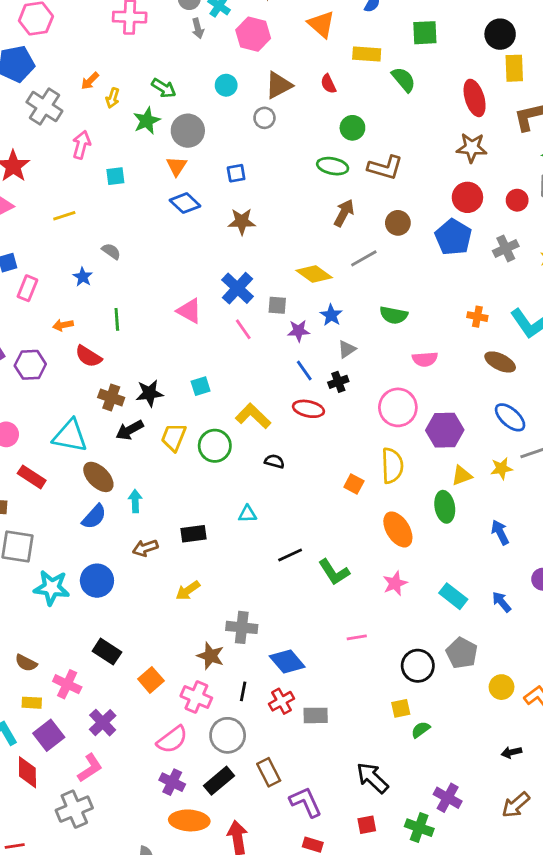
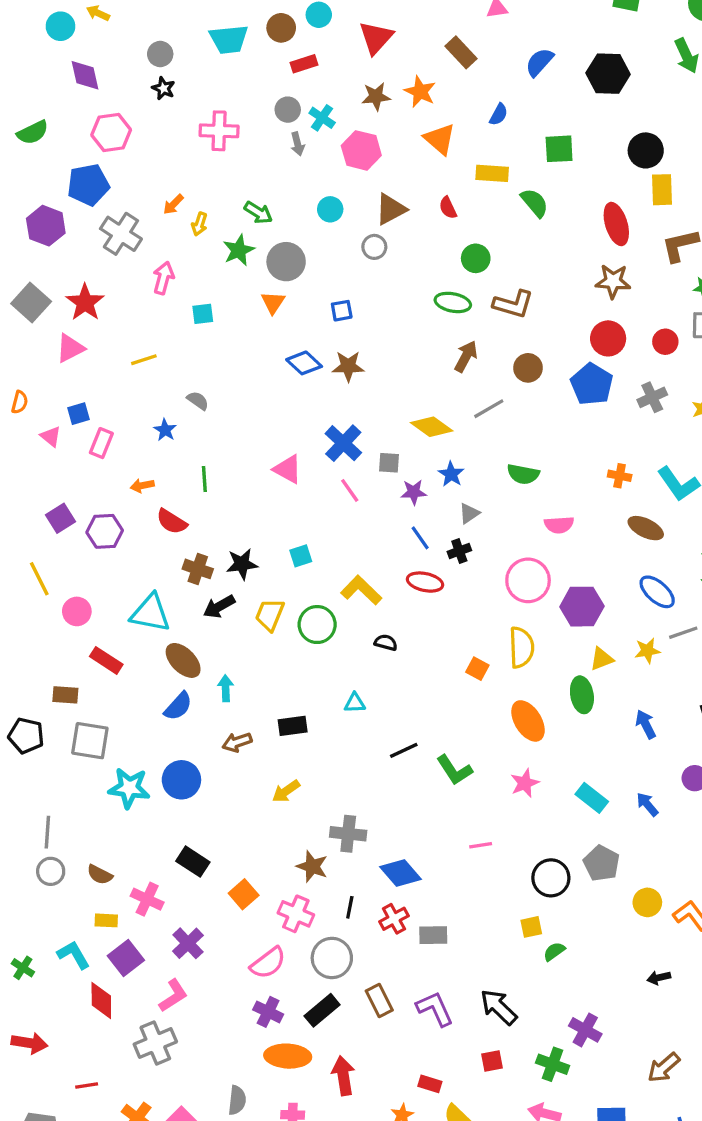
blue diamond: (185, 203) -> (304, 363), moved
purple L-shape: (306, 802) -> (435, 1009), moved
brown arrow: (516, 805) -> (664, 1068), moved

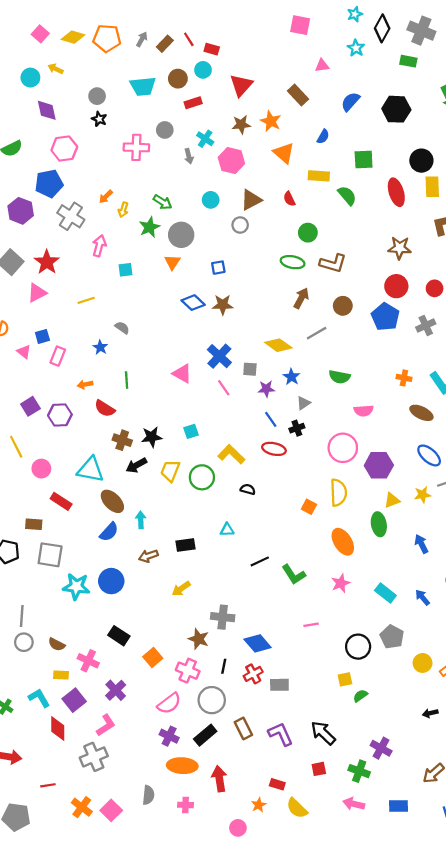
gray circle: (288, 110) -> (165, 130), moved
red ellipse: (616, 224) -> (396, 192), moved

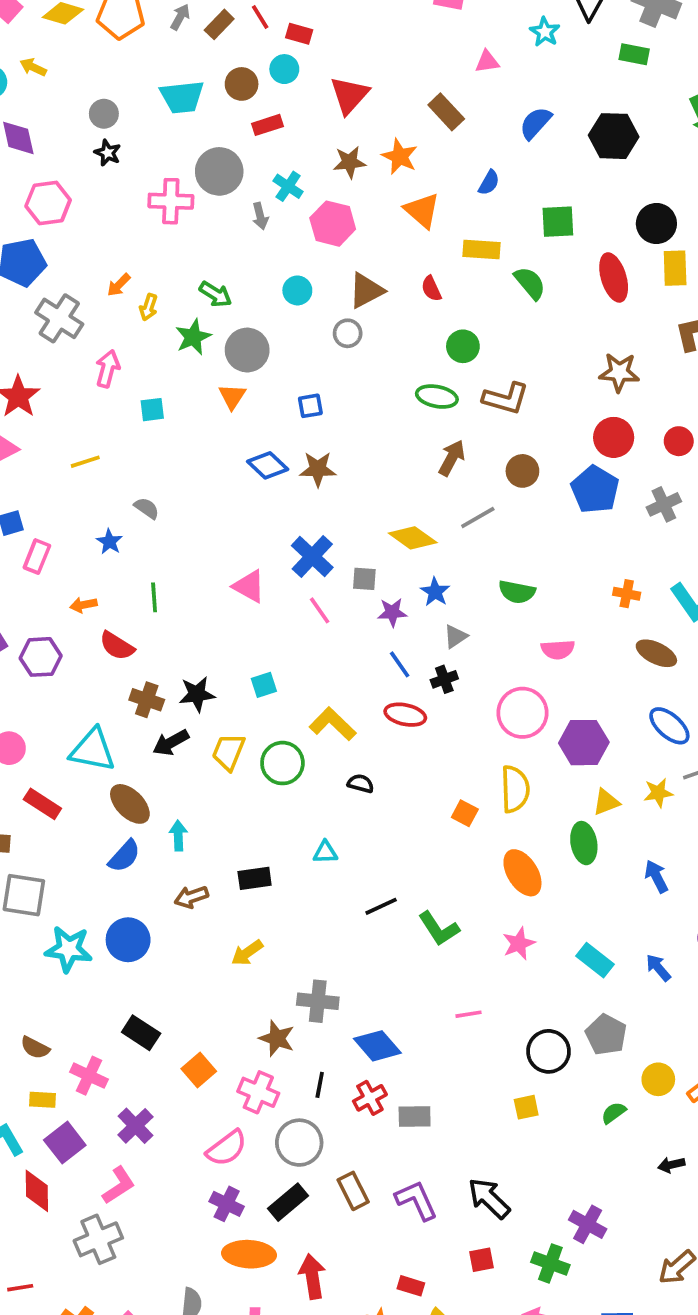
gray circle: (165, 130) -> (219, 171), size x1.6
green semicircle: (360, 696) -> (614, 1113), moved

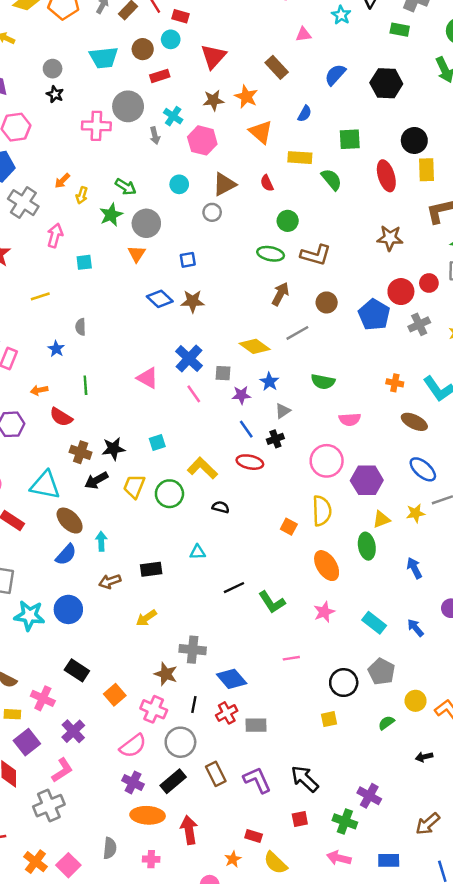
red circle: (614, 437) -> (401, 292), moved
gray semicircle: (147, 508) -> (81, 327), turned -126

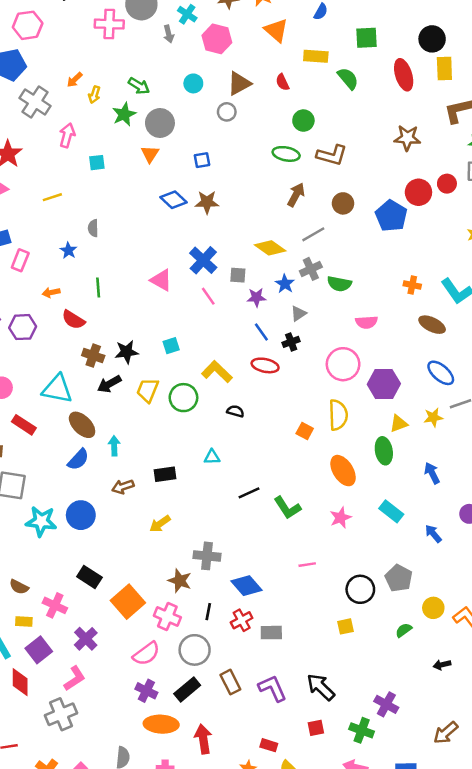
gray cross: (419, 324) -> (311, 269), moved
cyan rectangle: (374, 623) -> (391, 511), moved
orange square: (115, 695) -> (128, 602), size x1.5

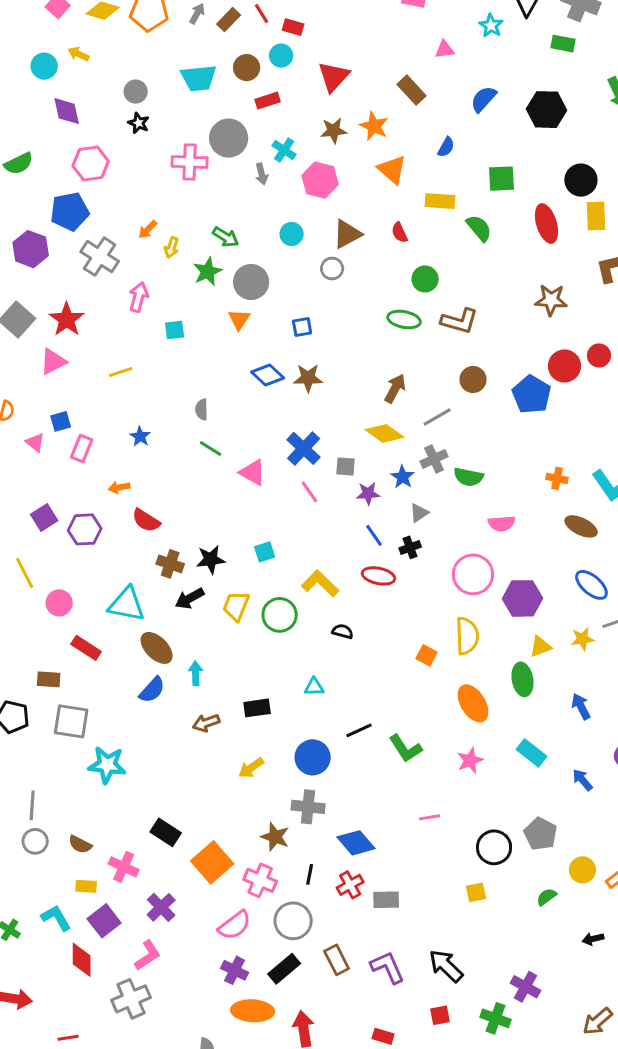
brown arrow: (296, 195) -> (395, 388), moved
gray semicircle: (93, 228) -> (202, 409), moved
green line: (98, 288) -> (211, 448), moved, turned -54
blue circle: (81, 515) -> (313, 757), moved

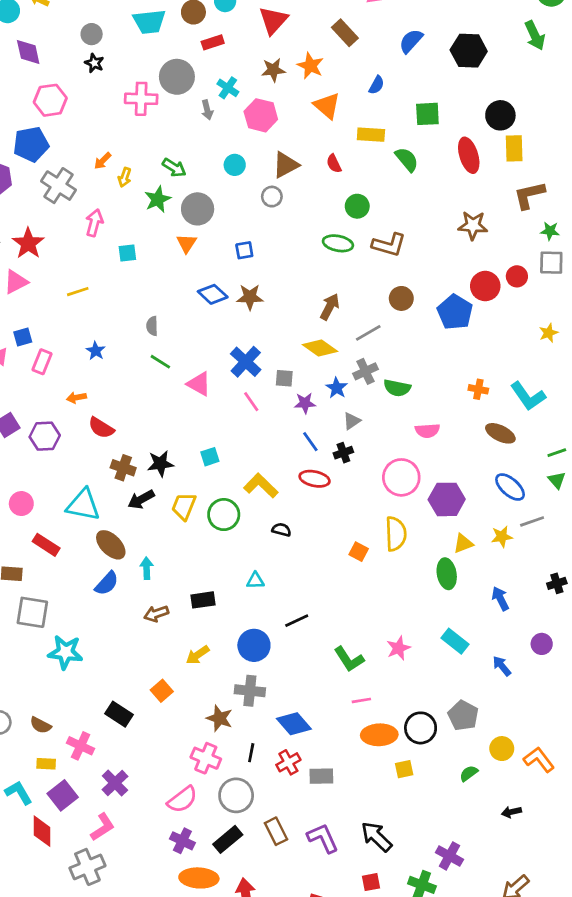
orange ellipse: (473, 703) -> (379, 735), moved, turned -60
green L-shape: (406, 748) -> (349, 659), moved
orange square: (212, 862) -> (162, 691), moved, size x0.6

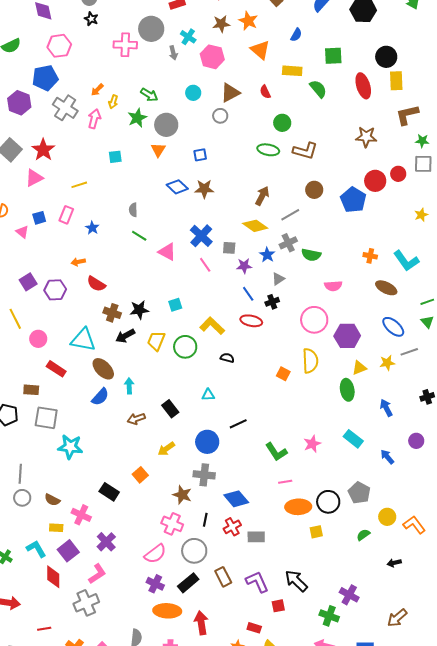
pink arrow: (94, 223) -> (94, 119), moved
pink rectangle: (42, 362) -> (66, 215), moved
black rectangle: (203, 600) -> (170, 409), turned 60
red square: (371, 882) -> (278, 606), moved

